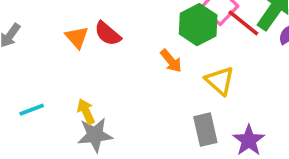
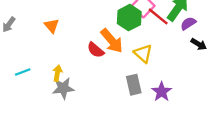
red semicircle: (108, 34) -> (96, 50), moved
orange arrow: (171, 61) -> (112, 41), size x1.6
yellow arrow: (86, 111) -> (57, 73), turned 35

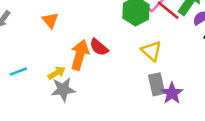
orange arrow: (112, 41) -> (80, 55), moved, turned -124
yellow arrow: (57, 73) -> (57, 73), turned 49
gray rectangle: (134, 85) -> (157, 84), moved

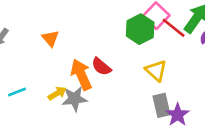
orange arrow: (80, 55) -> (81, 75), turned -40
gray star: (63, 89) -> (75, 99), moved

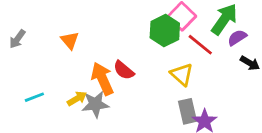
red line: (174, 28) -> (200, 45), moved

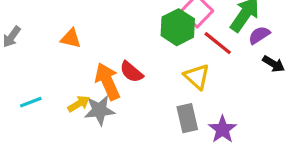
orange triangle: (70, 40) -> (71, 38), turned -36
gray rectangle: (187, 111) -> (187, 118), moved

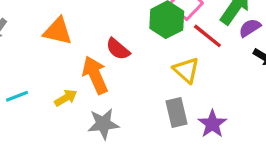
orange triangle: (71, 38) -> (58, 31), size x1.4
red semicircle: (131, 72) -> (118, 49), moved
gray star: (99, 110) -> (103, 124), moved

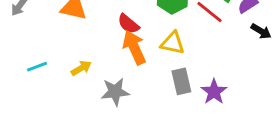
yellow triangle: (186, 70) -> (173, 43), moved, turned -30
orange arrow: (95, 75) -> (134, 47), moved

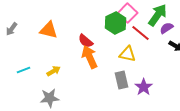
yellow triangle: (173, 43) -> (128, 54), moved
gray star: (115, 92) -> (50, 98), moved

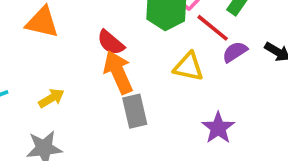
purple semicircle: (167, 28) -> (235, 52), moved
gray rectangle: (122, 80) -> (135, 111), moved

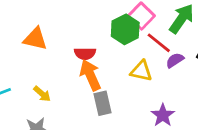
red semicircle: (111, 43) -> (85, 54), turned -40
yellow arrow: (51, 98) -> (42, 94), turned 72

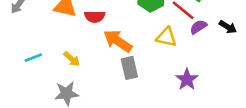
red semicircle: (85, 54) -> (95, 17), moved
orange arrow: (90, 75) -> (118, 41), turned -32

